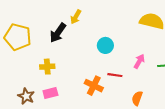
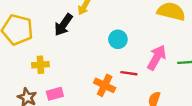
pink arrow: (139, 61) -> (157, 57), size x1.5
yellow cross: (47, 67) -> (40, 65), moved

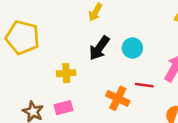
black arrow: (63, 25) -> (99, 48), moved
yellow cross: (40, 65) -> (66, 73), moved

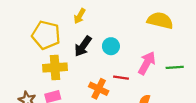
yellow pentagon: (22, 37) -> (46, 35), moved
yellow cross: (66, 73) -> (55, 67), size x1.5

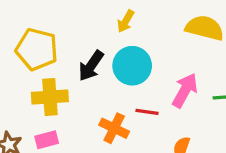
yellow arrow: (80, 16) -> (126, 21), moved
cyan circle: (111, 46) -> (132, 66), size x1.5

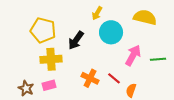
cyan circle: (132, 66) -> (111, 32), moved
red line: (147, 112) -> (114, 78), moved, turned 32

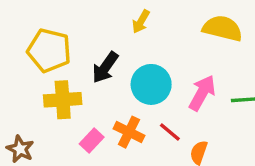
cyan circle: (111, 32) -> (151, 84), moved
pink rectangle: (49, 85) -> (92, 141), moved, turned -32

